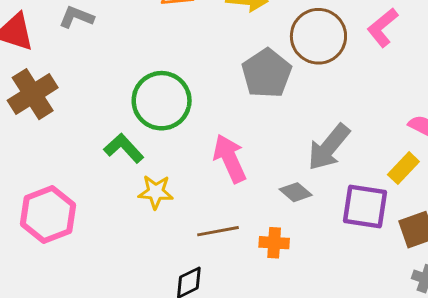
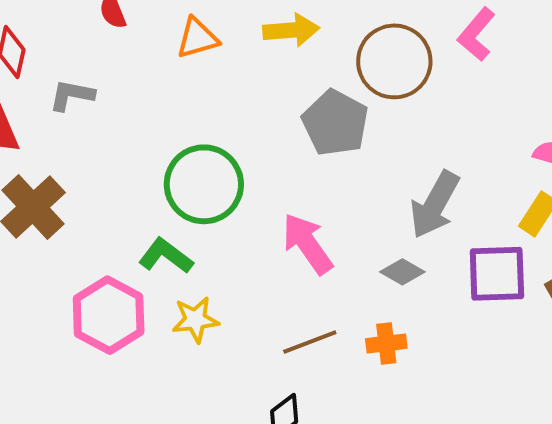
yellow star: (156, 192) -> (195, 320), moved
pink hexagon: (48, 215) -> (109, 315), moved

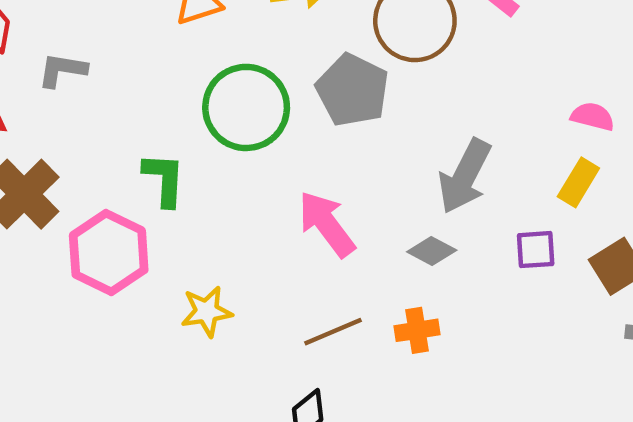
green circle: (204, 184) -> (246, 107), moved
green L-shape: (166, 256) -> (164, 179), moved, turned 58
purple square: (497, 274) -> (536, 250), size x0.6
pink hexagon: (109, 315) -> (109, 253), moved

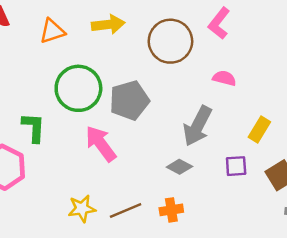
gray pentagon: (352, 90) -> (129, 100), moved, turned 30
pink semicircle: (593, 116) -> (224, 78), moved
pink arrow: (327, 224) -> (101, 144), moved
yellow star: (207, 312) -> (82, 209), moved

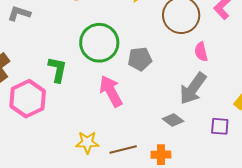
pink semicircle: (224, 78) -> (201, 52), moved, turned -126
gray pentagon: (129, 100) -> (140, 59), size x0.7

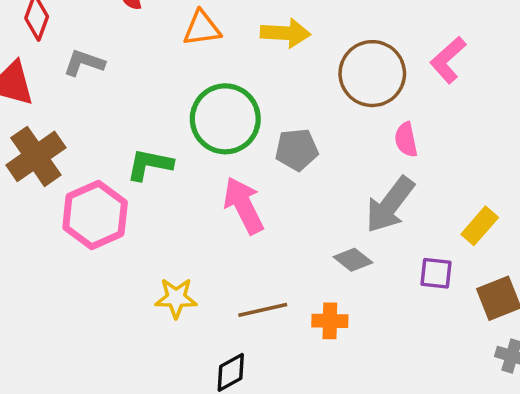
green L-shape: (57, 70) -> (150, 165), turned -92
yellow star: (87, 142) -> (176, 298), moved

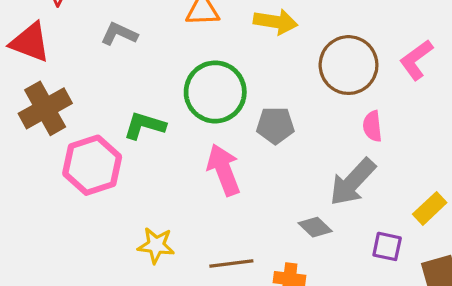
gray L-shape: (84, 63) -> (119, 34), moved

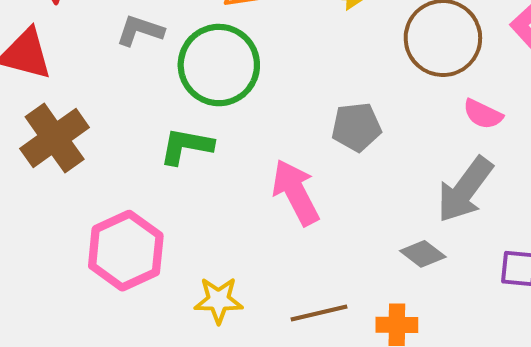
green circle: (215, 92) -> (219, 65), moved
pink semicircle: (372, 126) -> (483, 114), turned -52
pink hexagon: (92, 165) -> (126, 251), moved

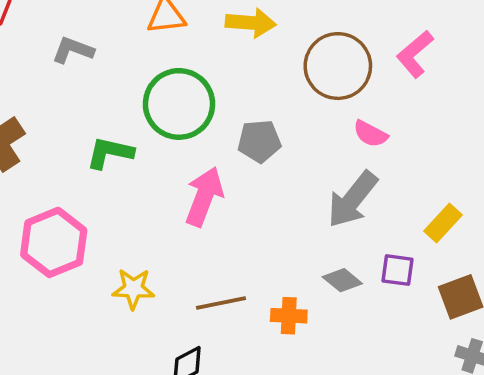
green circle: (219, 65) -> (179, 104), moved
pink arrow: (296, 192) -> (204, 197), turned 46
gray diamond: (423, 254) -> (342, 280), moved

